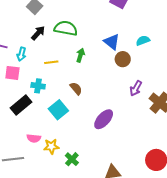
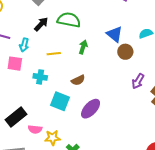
brown semicircle: (76, 88) -> (78, 80), turned 104
black rectangle: (21, 105) -> (16, 117), moved
cyan square: (58, 110) -> (60, 101), turned -30
purple ellipse: (104, 119) -> (91, 109), moved

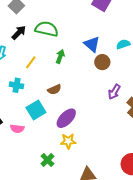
yellow line: (54, 54) -> (31, 62), turned -48
cyan square: (60, 101) -> (36, 110), turned 36
pink semicircle: (35, 129) -> (17, 129), moved
yellow star: (53, 138) -> (68, 141), moved

